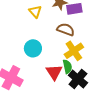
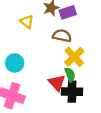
cyan circle: (33, 48) -> (15, 63), moved
black cross: (78, 79) -> (72, 92), moved, turned -30

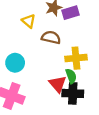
brown semicircle: (62, 36) -> (51, 37), moved
yellow cross: (74, 57) -> (76, 58), turned 36

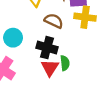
yellow cross: (76, 58) -> (85, 17), moved
black cross: (73, 93) -> (47, 48), moved

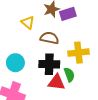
yellow cross: (85, 17) -> (78, 53), moved
red triangle: (50, 68) -> (56, 82), turned -42

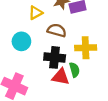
yellow triangle: (28, 22) -> (36, 13), turned 48
cyan circle: (15, 63) -> (21, 41), moved

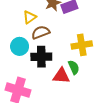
brown semicircle: (57, 30) -> (41, 32), moved, turned -30
black cross: (55, 57) -> (41, 57), moved

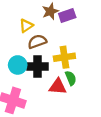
yellow cross: (82, 45) -> (64, 57), moved
cyan circle: (20, 46) -> (18, 65), moved

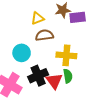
black cross: (37, 67) -> (38, 76), moved, turned -36
red triangle: (58, 86) -> (54, 81), turned 36

